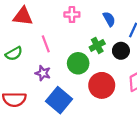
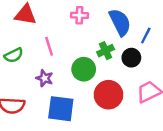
blue semicircle: (109, 19) -> (120, 22), size x1.6
blue square: (59, 100) -> (61, 109), turned -35

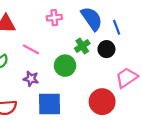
blue line: (146, 35) -> (117, 27), turned -40
pink line: (49, 46) -> (31, 49), turned -36
red circle: (108, 95) -> (102, 102), moved

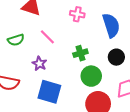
green cross: (82, 46) -> (80, 53), moved
green circle: (65, 66) -> (91, 76), moved

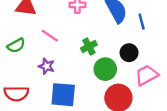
black circle: (116, 57) -> (129, 53), moved

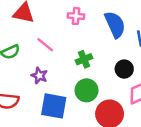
green circle: (105, 69) -> (87, 90), moved

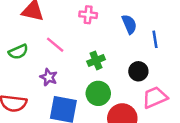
blue semicircle: (115, 25) -> (129, 24), size x0.7

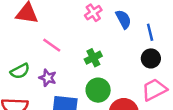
pink cross: (88, 15) -> (93, 13), moved, turned -35
green semicircle: (18, 52) -> (20, 71), moved
black circle: (138, 71) -> (151, 58), moved

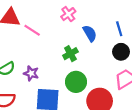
blue semicircle: (123, 19) -> (90, 33), moved
pink line: (52, 45) -> (32, 30), moved

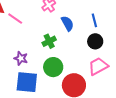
purple star: (31, 73) -> (21, 58), moved

